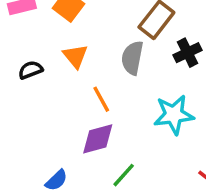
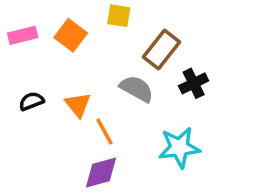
orange triangle: (75, 56) -> (78, 105), moved
gray semicircle: (132, 58) -> (137, 89), turned 108

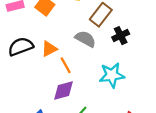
black semicircle: (31, 101) -> (21, 47), size x1.6
orange triangle: (78, 105) -> (49, 49), turned 42

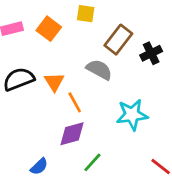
black cross: (121, 36) -> (151, 53), moved
orange triangle: (49, 49) -> (54, 82), turned -35

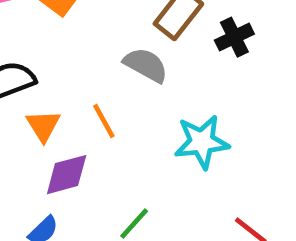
orange triangle: (54, 82) -> (43, 126), moved
purple diamond: (72, 134) -> (67, 175), moved

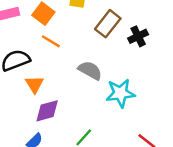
gray semicircle: (146, 65) -> (90, 70), moved
orange line: (104, 121) -> (51, 41), moved, turned -30

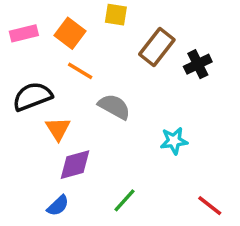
gray semicircle: (90, 70) -> (114, 107), moved
cyan star: (120, 93) -> (174, 141), size x0.7

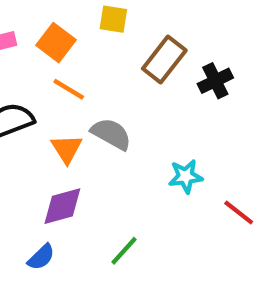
orange triangle: (58, 129) -> (67, 149), moved
red line: (210, 206) -> (239, 212), moved

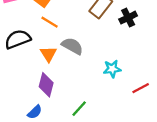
purple diamond: (62, 206) -> (46, 85), turned -60
red line: (239, 212) -> (141, 88), turned -66

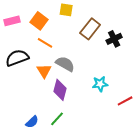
purple diamond: (46, 85) -> (60, 90), moved
green line: (79, 109) -> (57, 119), moved

